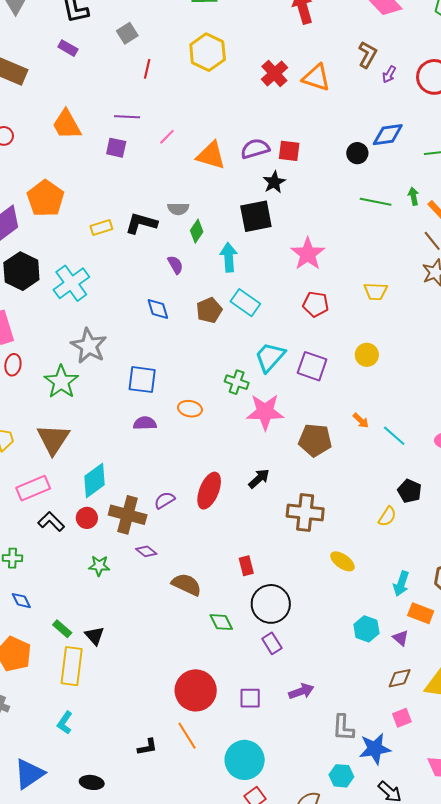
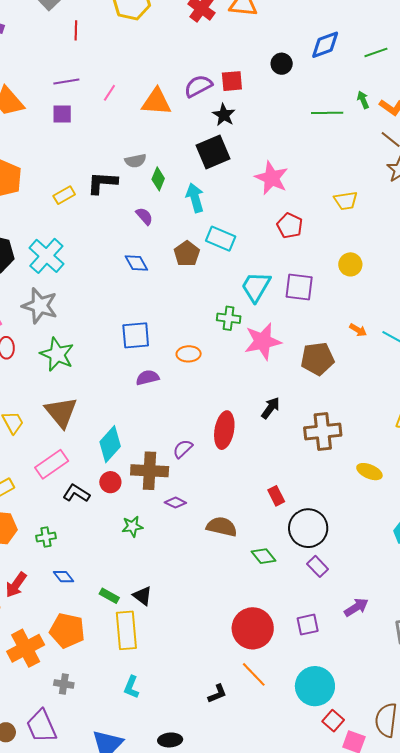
black circle: (357, 153) -> (282, 64), moved
red pentagon: (316, 304) -> (290, 226), turned 30
gray star: (89, 346) -> (40, 306), moved

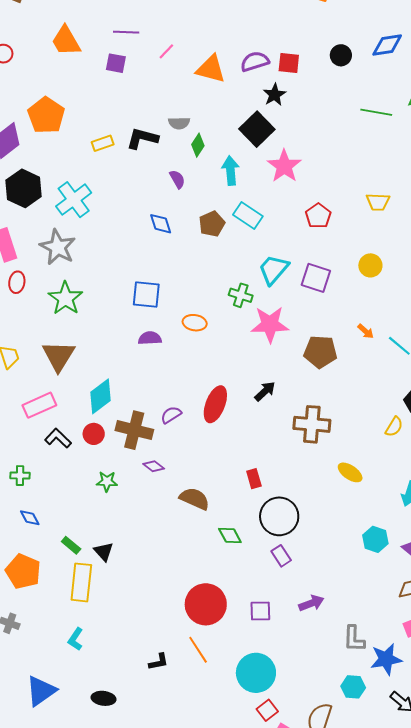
black square: (213, 152) -> (257, 129), turned -32
pink star: (272, 178) -> (284, 166), moved

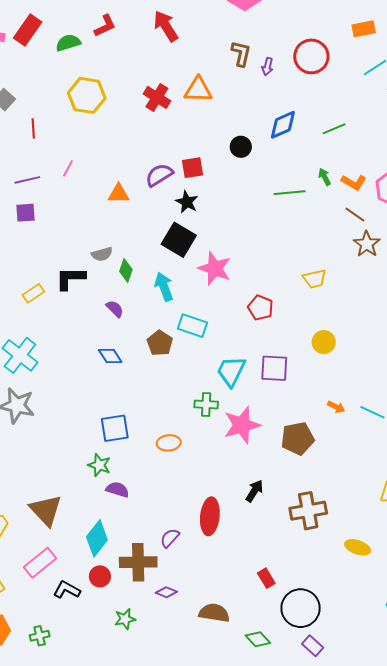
pink line: (166, 51) -> (68, 168), moved
orange triangle: (211, 69) -> (119, 194), size x0.7
green star: (65, 298) -> (99, 465), moved, size x0.7
purple semicircle: (150, 338) -> (117, 490), moved, turned 35

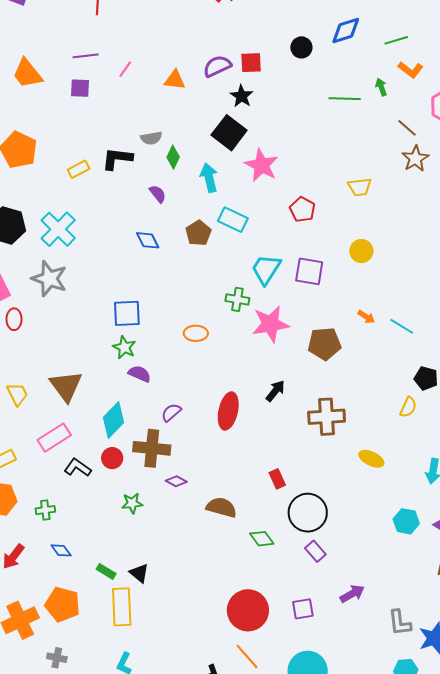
pink line: (68, 168) -> (125, 69), moved
orange L-shape: (354, 182) -> (411, 70), moved
blue square: (115, 428) -> (127, 313), moved
purple semicircle: (170, 538) -> (171, 412), moved

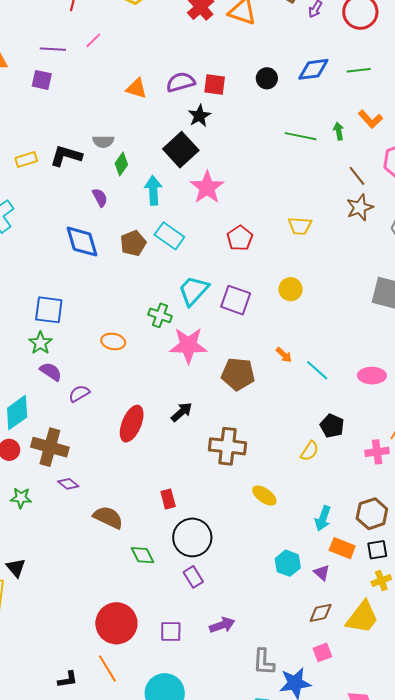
green line: (396, 40) -> (359, 70), moved
pink line: (125, 69) -> (93, 40), moved
blue diamond: (148, 240) -> (82, 242), size x1.5
purple semicircle: (171, 412) -> (79, 393), moved

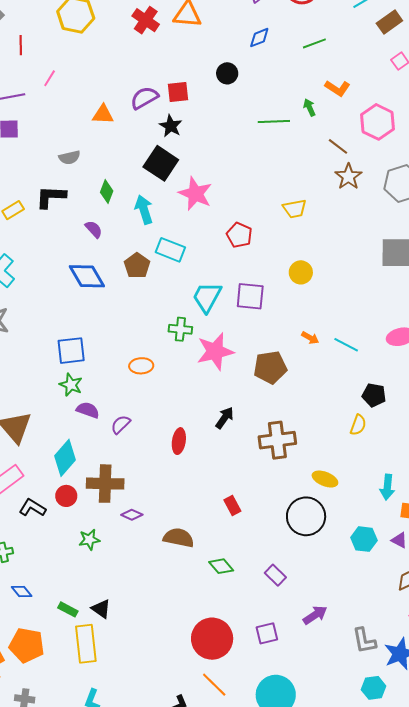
blue diamond: (313, 69) -> (259, 38), moved, size x0.7
gray semicircle: (103, 141) -> (70, 157), moved
red ellipse: (132, 424) -> (179, 441), size x0.7
black circle: (192, 537) -> (306, 516), moved

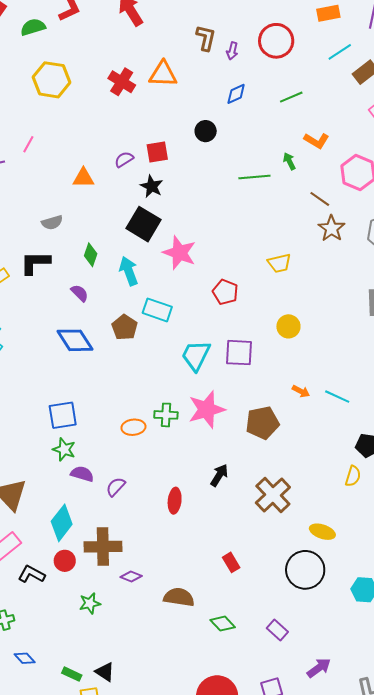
purple semicircle: (144, 98) -> (124, 159), size x0.7
green cross: (180, 329) -> (166, 415), moved
brown cross: (277, 440) -> (273, 495), turned -33

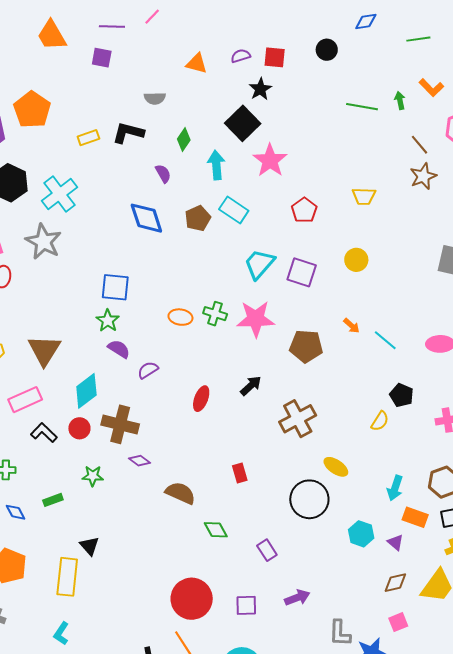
green rectangle: (72, 674) -> (53, 500), moved, turned -60

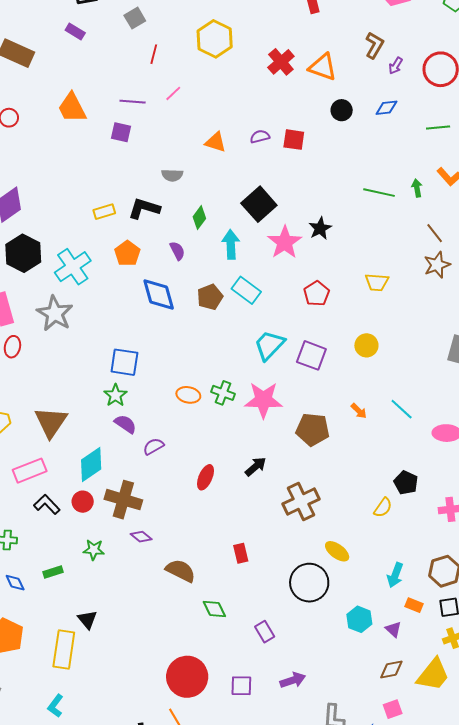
black circle: (327, 50) -> (342, 110), moved
black star: (260, 89) -> (320, 228), moved
orange pentagon: (32, 110) -> (127, 253), moved, size x0.7
cyan line: (385, 340) -> (402, 409), moved
orange rectangle: (415, 517) -> (414, 605), size x0.7

